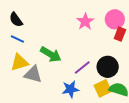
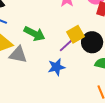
yellow square: (103, 88) -> (76, 34), moved

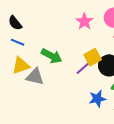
blue star: (56, 67) -> (97, 99), moved

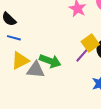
green arrow: (52, 56) -> (50, 61), moved

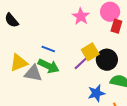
blue line: (14, 38) -> (48, 49), moved

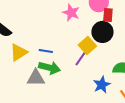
black circle: (107, 60) -> (102, 32), moved
yellow triangle: (19, 63) -> (19, 52), moved

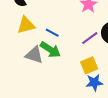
yellow square: (87, 45) -> (89, 65), moved
purple line: (81, 58) -> (90, 38), moved

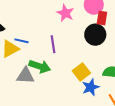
blue line: (52, 33) -> (22, 41), moved
purple line: (90, 38) -> (53, 44), moved, turned -48

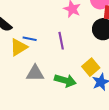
green arrow: (40, 66) -> (65, 80), moved

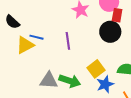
gray triangle: (35, 73) -> (49, 80), moved

